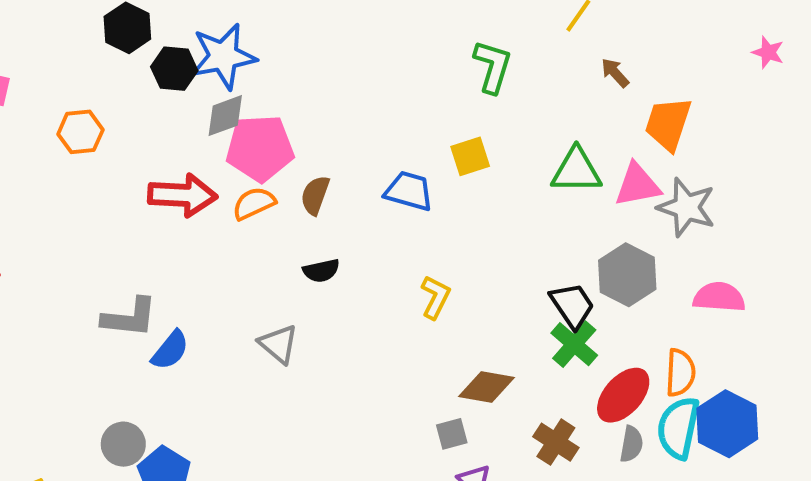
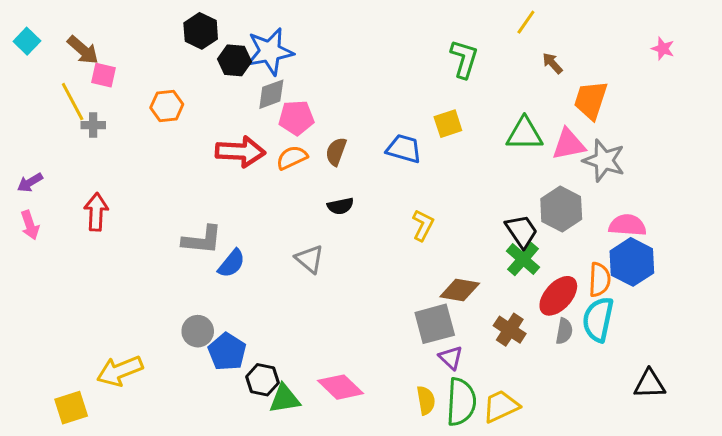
pink pentagon: (260, 148) -> (296, 118), size x0.7
blue hexagon: (727, 424) -> (632, 262), moved
gray square: (452, 434) -> (435, 324), size x1.8

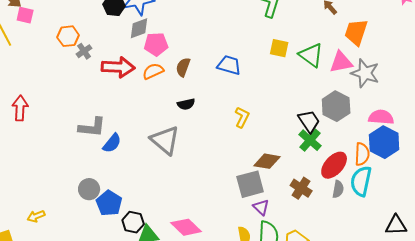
yellow square: (448, 124) -> (279, 48), moved, turned 30
gray cross: (93, 125) -> (84, 51), moved, turned -35
green triangle: (524, 134) -> (311, 55), turned 36
gray triangle: (310, 259) -> (165, 140), size x1.5
yellow arrow: (120, 371) -> (36, 216), size x0.6

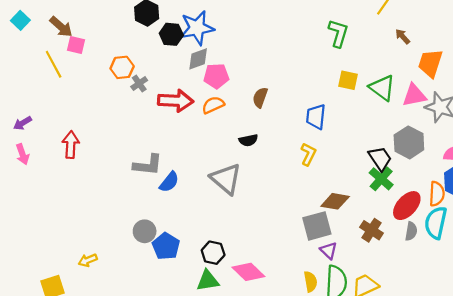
blue trapezoid: (229, 65) -> (316, 117), moved, turned -100
brown semicircle: (183, 67) -> (260, 97), moved
black hexagon: (133, 222) -> (213, 253), moved

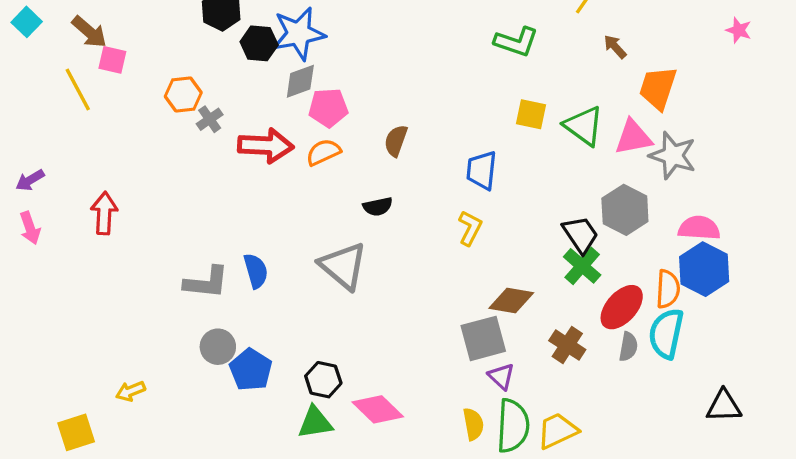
green L-shape: (338, 33) -> (516, 42), turned 92
gray L-shape: (148, 165) -> (206, 282), moved
blue semicircle: (169, 182) -> (256, 271), turned -55

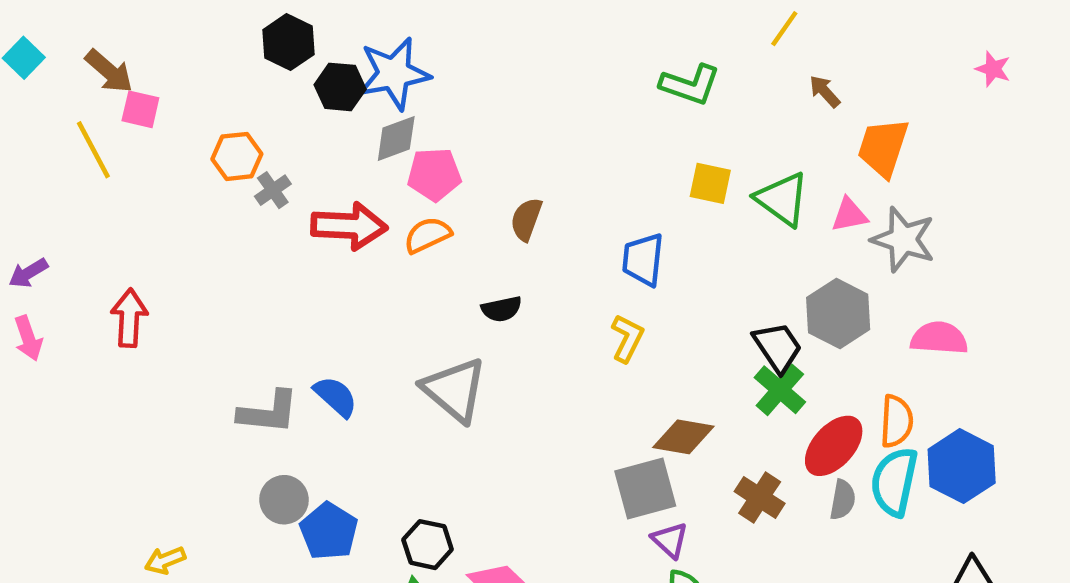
pink triangle: (633, 137) -> (849, 215), size x0.7
blue hexagon: (704, 269) -> (962, 466), moved
blue semicircle: (256, 271) -> (336, 397), turned -32

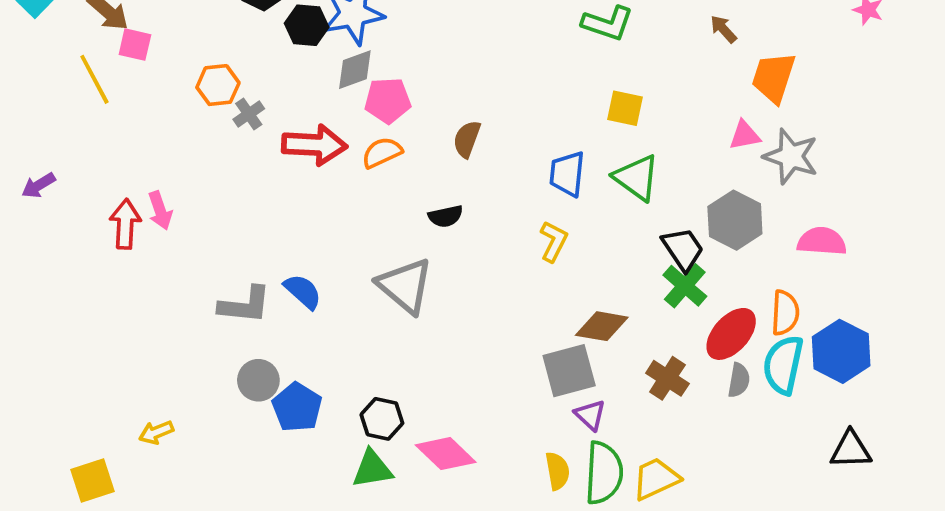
green triangle: (782, 199) -> (637, 178), moved
pink arrow: (28, 338) -> (160, 210), moved

